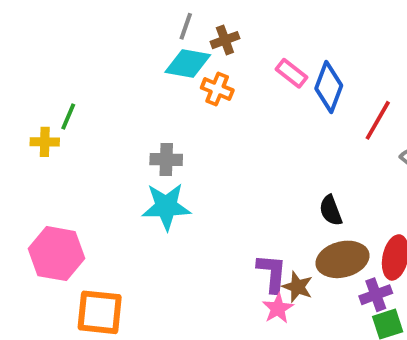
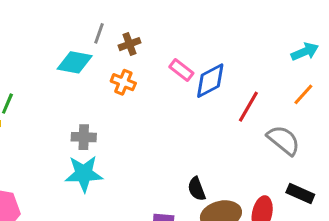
cyan diamond: (188, 64) -> (75, 62), moved
blue diamond: (329, 87) -> (210, 81), turned 42
black semicircle: (331, 210) -> (197, 189), moved

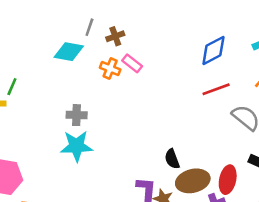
pink rectangle: (181, 70) -> (132, 63), moved
blue diamond: (210, 81) -> (213, 50), moved
red line: (248, 107) -> (216, 89), turned 40

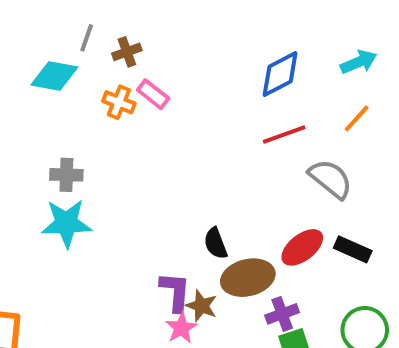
red ellipse: (228, 180) -> (302, 247), moved, turned 40

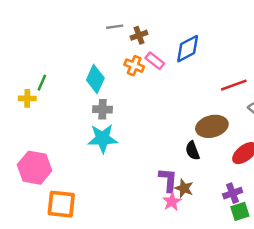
gray line: (87, 38) -> (115, 27), turned 63
blue diamond: (280, 74) -> (188, 49), moved
cyan diamond: (54, 76) -> (95, 79), moved, turned -76
brown ellipse: (248, 278) -> (212, 126), moved

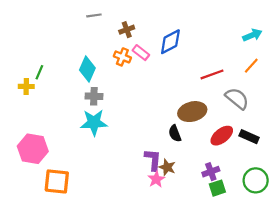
gray line: (115, 27) -> (94, 15), moved

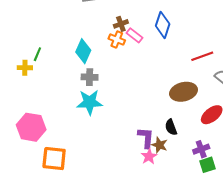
brown cross: (127, 30) -> (121, 24), moved
blue diamond: (170, 42) -> (163, 25), turned -45
black semicircle: (175, 133) -> (171, 127), moved

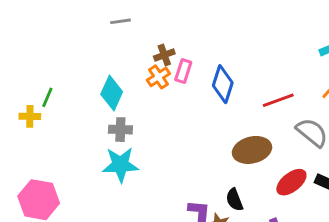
blue diamond: (163, 25) -> (223, 84), moved
pink rectangle: (134, 35) -> (183, 71), turned 70
orange cross: (117, 40) -> (158, 77), turned 35

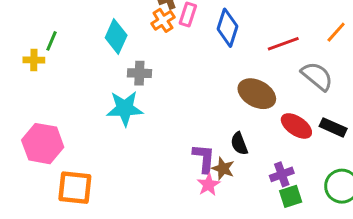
gray cross: (120, 130) -> (139, 73), moved
brown ellipse: (252, 150) -> (257, 94), turned 42
red ellipse: (291, 182) -> (296, 126), turned 72

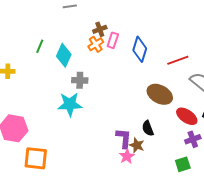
green line: (51, 41) -> (40, 46), moved
purple cross: (282, 174) -> (193, 139), moved

